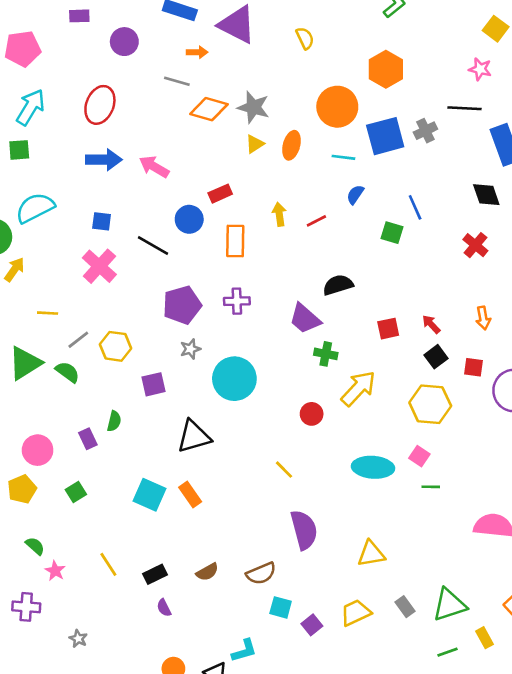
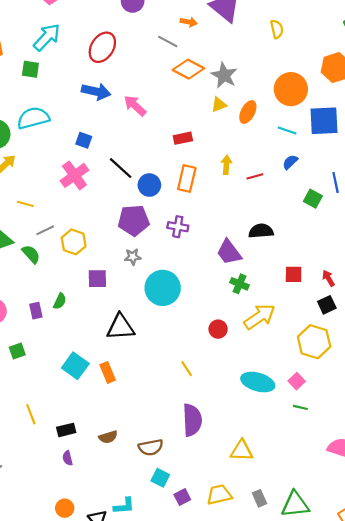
blue circle: (189, 219) -> (149, 185), moved

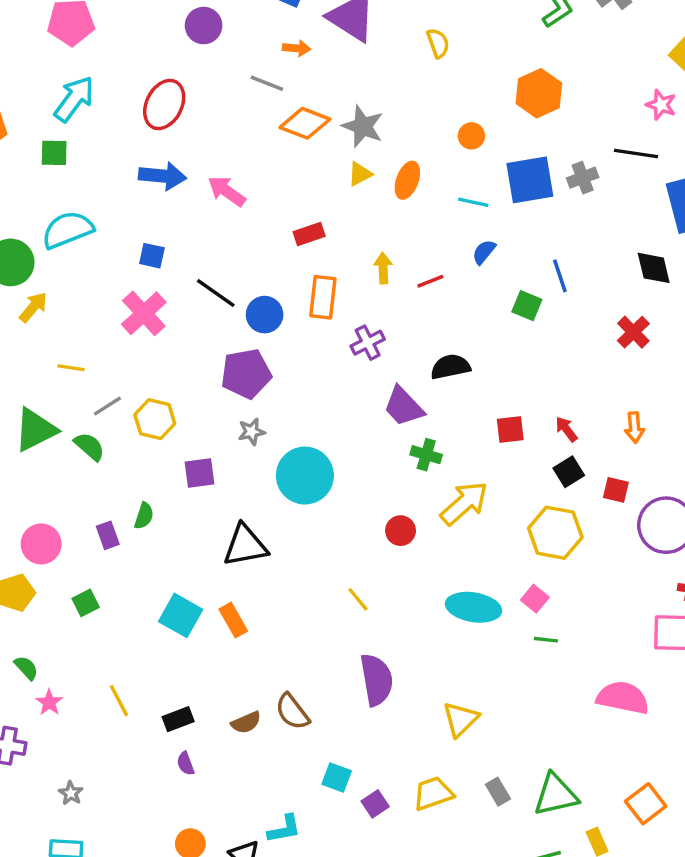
orange circle: (291, 89) -> (471, 136), size x0.5
purple cross: (178, 227) -> (368, 343), moved, turned -30
brown semicircle: (151, 447) -> (292, 712), moved, turned 70
yellow triangle: (242, 451) -> (461, 719), turned -40

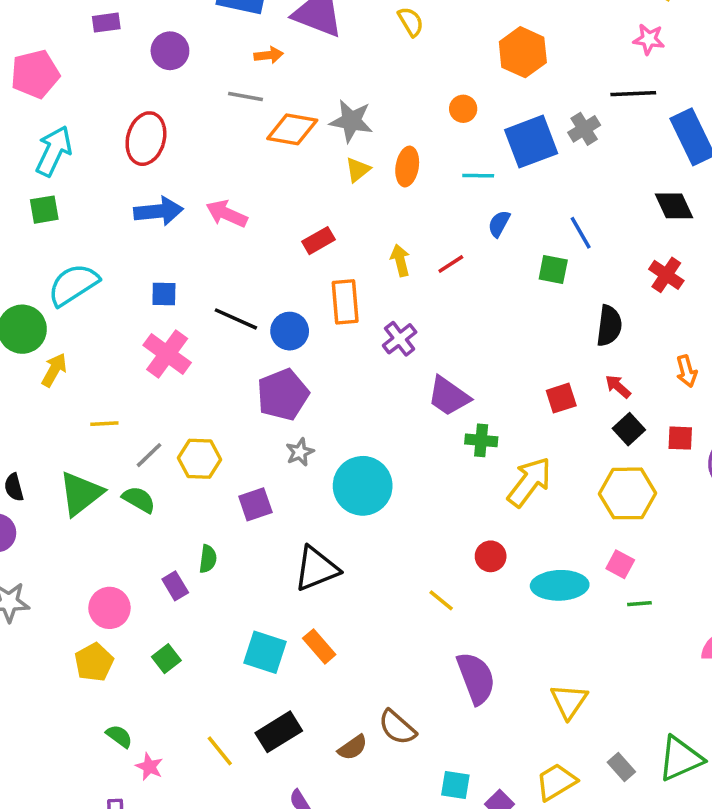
black semicircle: (450, 367) -> (609, 326), moved, turned 120
red circle: (401, 531) -> (491, 556), moved
black rectangle: (178, 719) -> (279, 732), moved, size x1.4

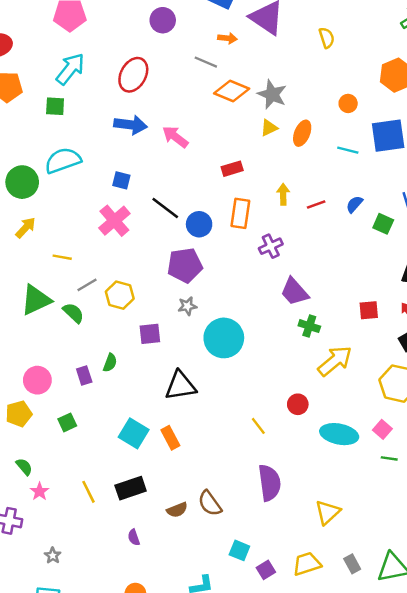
blue semicircle: (499, 224) -> (354, 204), moved
yellow arrow: (54, 370) -> (26, 228), moved

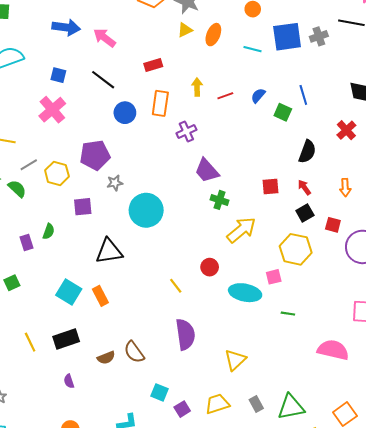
black line: (165, 208) -> (103, 80), moved
purple pentagon: (185, 265) -> (95, 155), moved
pink square: (382, 429) -> (274, 277), moved, turned 35

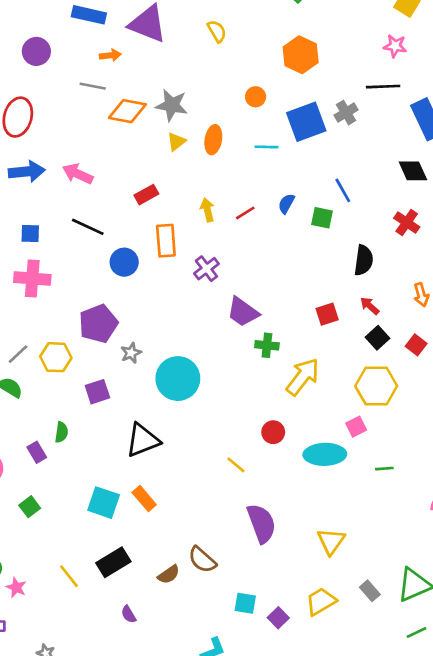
pink cross: (52, 110) -> (32, 279), turned -32
red square: (333, 225) -> (416, 345), turned 35

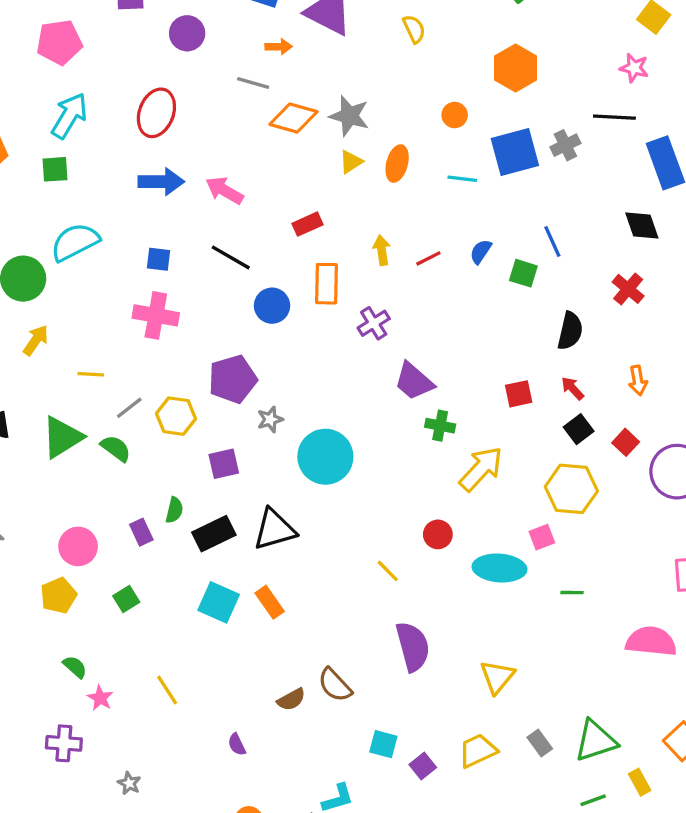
black rectangle: (113, 562) -> (214, 534), moved

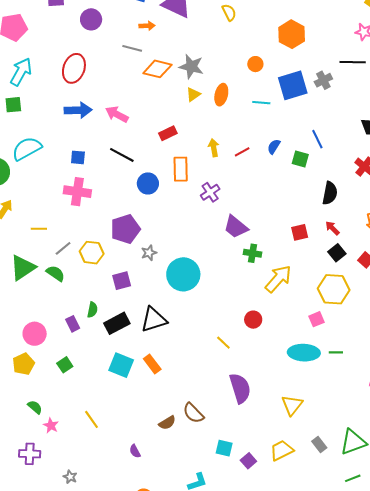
cyan ellipse: (499, 568) -> (304, 353), moved

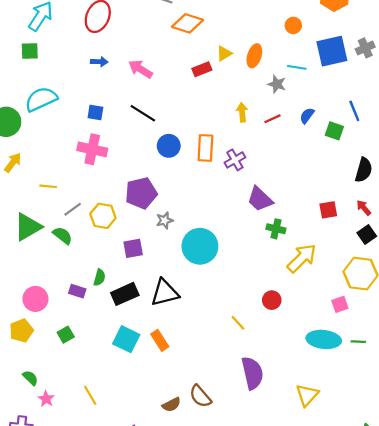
gray star: (191, 67) -> (277, 84), moved, size x0.7
blue arrow: (78, 110) -> (99, 62), size x0.6
red rectangle: (168, 133) -> (202, 69), moved
orange rectangle: (181, 169) -> (205, 148), moved
purple rectangle: (73, 324) -> (77, 291), turned -49

